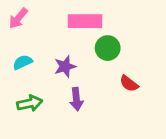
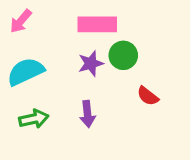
cyan semicircle: (23, 62) -> (26, 72), size x1.6
purple star: (65, 66) -> (91, 63), moved

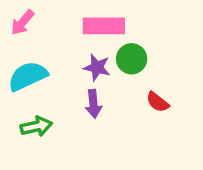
purple star: (91, 63) -> (97, 67), turned 30
purple arrow: (87, 114) -> (93, 104), moved

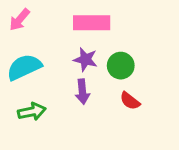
green circle: (132, 59) -> (121, 66), moved
red semicircle: (158, 102) -> (130, 101), moved

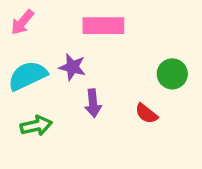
purple star: (85, 59) -> (72, 67), moved
green circle: (121, 66) -> (172, 74), moved

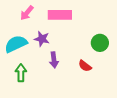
pink arrow: (22, 22) -> (27, 13), moved
green arrow: (36, 126) -> (21, 73), turned -78

